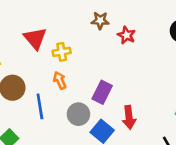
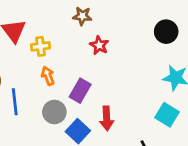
red star: (127, 35) -> (99, 45), moved
orange arrow: (60, 80) -> (48, 76), moved

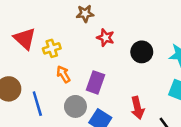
black circle: (166, 32) -> (142, 52), moved
red arrow: (107, 118) -> (138, 108), moved

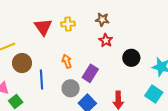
brown star: (85, 14) -> (102, 20), moved
yellow cross: (52, 48) -> (68, 24), moved

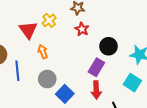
yellow cross: (68, 24) -> (49, 20), moved, turned -32
red triangle: (43, 27) -> (28, 30), moved
purple rectangle: (90, 73) -> (96, 67), moved

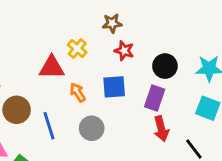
red triangle: (28, 30) -> (52, 67), turned -42
blue square: (65, 94) -> (114, 87), moved, turned -36

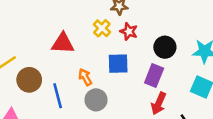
yellow cross: (77, 49) -> (102, 28), moved
orange arrow: (78, 92) -> (85, 77), moved
red arrow: (161, 129) -> (159, 103), turned 35

